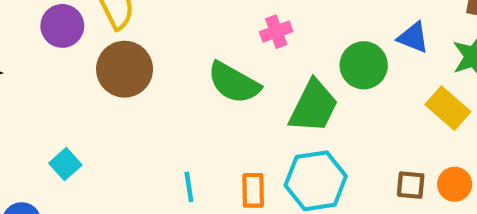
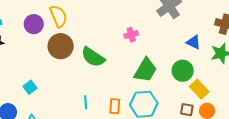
green circle: (364, 65) -> (183, 71), moved
green semicircle: (234, 83) -> (93, 57), moved
yellow rectangle: (448, 108) -> (199, 89), moved

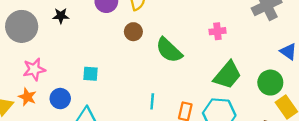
brown circle: (61, 46) -> (133, 32), size x0.6
cyan square: (30, 87) -> (90, 74), turned 32

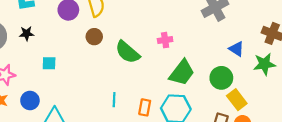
black star: (61, 16) -> (27, 33), moved
pink cross: (217, 31) -> (165, 40), moved
cyan square: (90, 74) -> (49, 63), moved

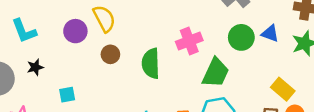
pink cross: (165, 40) -> (189, 41), size x1.5
green semicircle: (127, 52) -> (151, 63), turned 60
green circle: (221, 78) -> (241, 37), moved

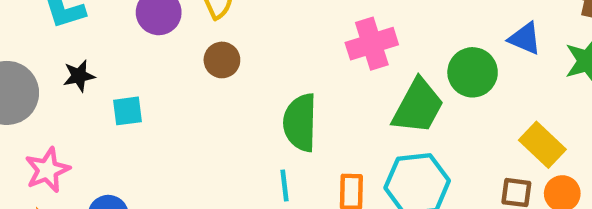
green circle: (241, 37) -> (473, 72), moved
green semicircle: (151, 63) -> (300, 123), moved
cyan square: (67, 95) -> (128, 111), moved

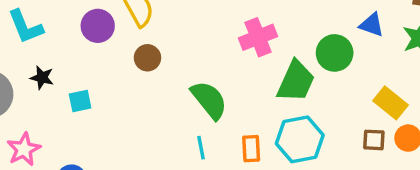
black star: (79, 76) -> (42, 78), turned 30
green semicircle: (300, 123) -> (209, 100), turned 144

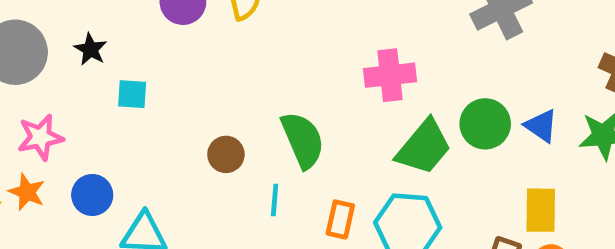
blue triangle: (372, 25) -> (541, 126), moved
brown circle: (147, 58) -> (226, 154), moved
yellow rectangle: (391, 103) -> (541, 210), turned 36

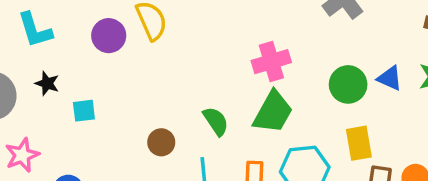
green semicircle: (303, 140) -> (216, 121), size x0.7
green trapezoid: (424, 147) -> (273, 112), moved
yellow rectangle: (541, 210) -> (359, 143), moved

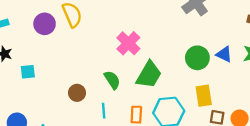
pink cross: (271, 62) -> (128, 43), moved, turned -30

